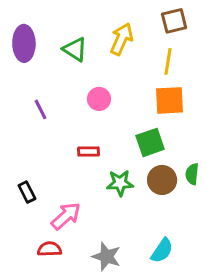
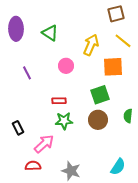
yellow arrow: (122, 39) -> (91, 45), moved
yellow line: (168, 61) -> (123, 41), moved, turned -60
brown circle: (162, 180) -> (98, 120), moved
green star: (120, 183) -> (64, 121), moved
cyan semicircle: (162, 251) -> (118, 167), moved

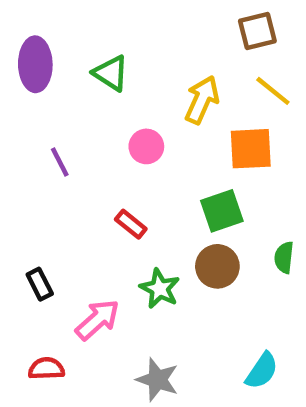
red rectangle: (59, 101) -> (131, 224), turned 40
green star: (64, 121) -> (160, 289), moved, turned 30
red semicircle: (33, 166) -> (46, 369), moved

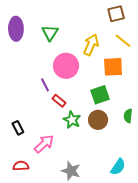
green triangle: (111, 73) -> (50, 33), turned 30
pink circle: (146, 146) -> (66, 66), size x1.6
purple line: (60, 162) -> (45, 85), moved
green star: (160, 289) -> (72, 120), moved

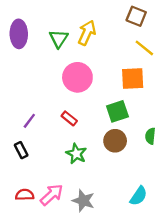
brown square: (116, 14) -> (136, 16), turned 36
yellow arrow: (91, 45) -> (87, 33), moved
purple line: (45, 85) -> (29, 121), moved, turned 64
green star: (72, 120) -> (76, 154), moved
pink arrow: (44, 144) -> (52, 195), moved

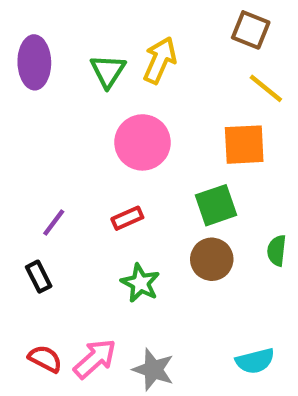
red rectangle: (69, 118) -> (127, 218), turned -63
red semicircle: (25, 195) -> (45, 359), turned 30
cyan semicircle: (139, 196) -> (255, 361), turned 42

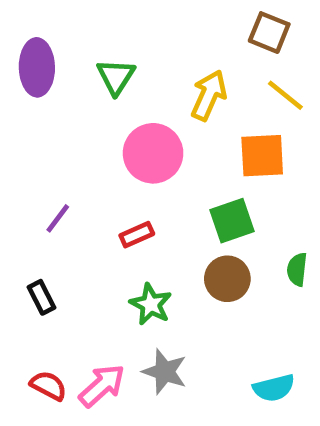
yellow arrow: (160, 60) -> (209, 95), moved
purple line: (54, 222) -> (58, 218), moved
gray star: (153, 370) -> (165, 372), moved

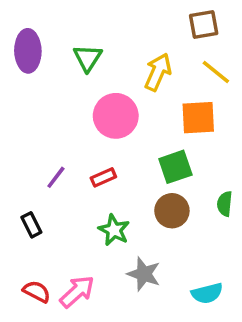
brown square: (269, 33) -> (204, 24), turned -32
purple line: (58, 218) -> (56, 177), moved
gray star: (165, 372) -> (144, 274), moved

